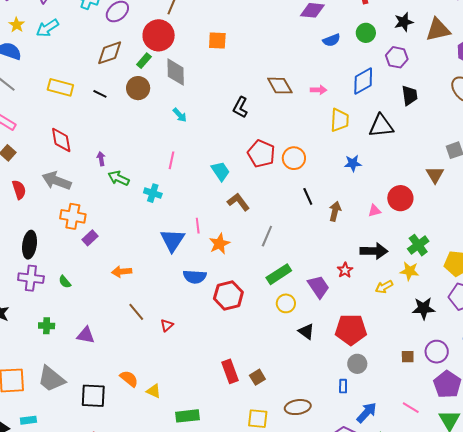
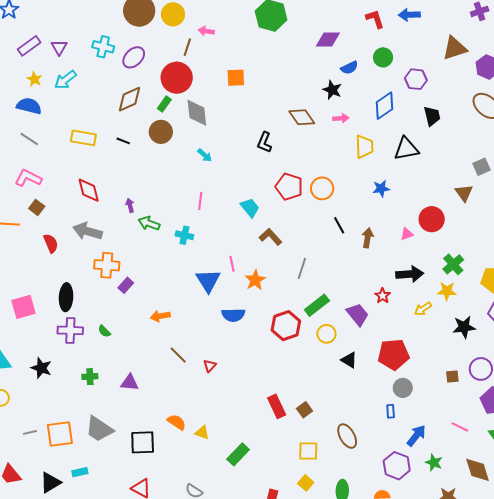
black star: (404, 22) -> (332, 90), moved, turned -30
red hexagon: (228, 295) -> (286, 326), moved
brown ellipse: (298, 407) -> (347, 436), turned 75
green rectangle: (187, 416) -> (238, 454), turned -35

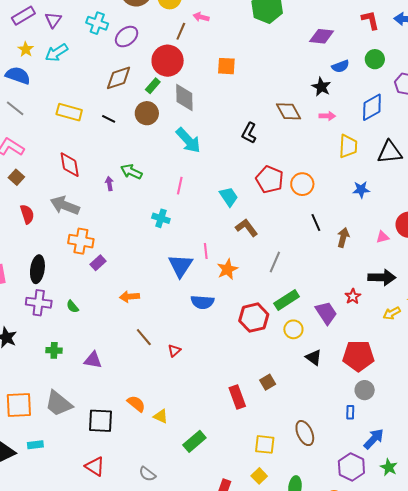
cyan arrow: (205, 155) -> (188, 140), size x1.8
green arrow: (149, 223) -> (131, 172), moved
brown square: (304, 410) -> (268, 382), moved

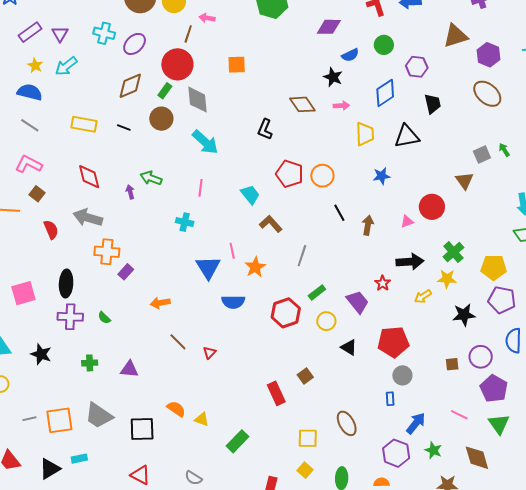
green rectangle: (287, 300) -> (317, 293), size x0.7

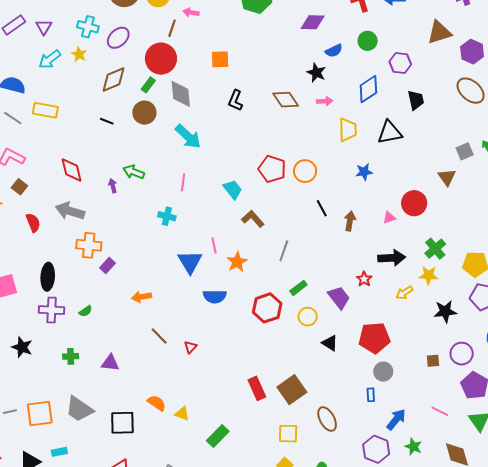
yellow star: (35, 65) -> (79, 54), moved
yellow rectangle: (84, 124) -> (45, 110), moved
black L-shape: (265, 129) -> (235, 100), moved
green semicircle: (104, 318) -> (86, 311), turned -80
brown square: (305, 376) -> (292, 390), moved, size x1.8

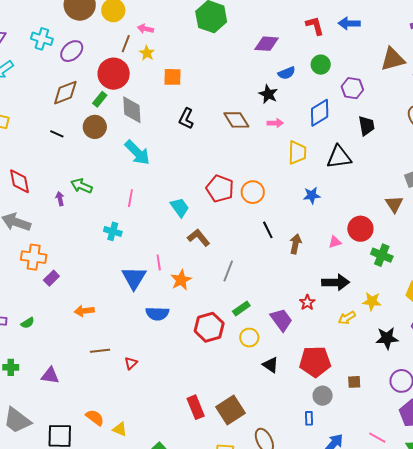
yellow star: (79, 54) -> (147, 53), moved
green cross: (435, 249) -> (382, 255), moved, turned -30
brown line: (159, 336) -> (100, 351), turned -54
brown square: (433, 361) -> (354, 382), moved

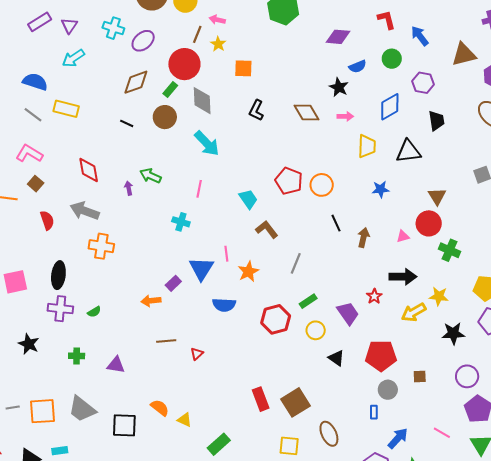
blue arrow: (349, 23) -> (420, 36), moved, turned 50
brown triangle: (394, 204) -> (437, 196), moved
purple rectangle: (51, 278) -> (173, 283), moved
yellow arrow: (347, 318) -> (414, 312), size x1.4

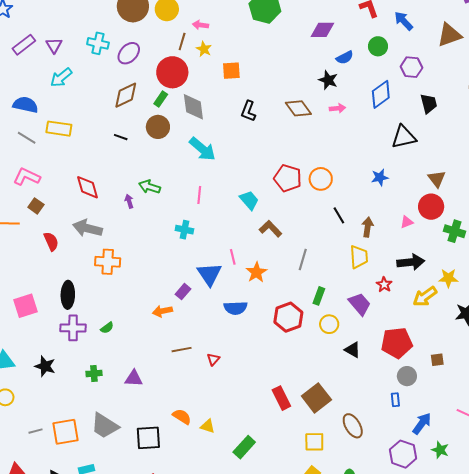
yellow trapezoid: (367, 146) -> (359, 257), moved
green rectangle: (308, 301) -> (319, 296), turned -30

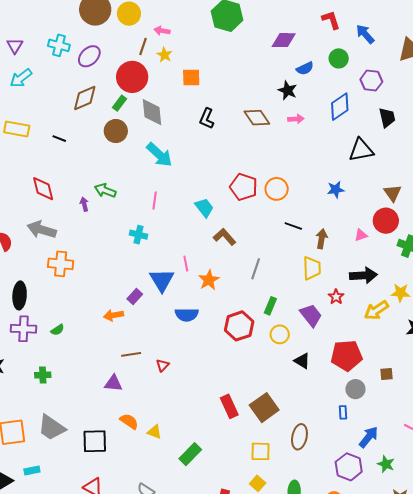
black line: (121, 137) -> (59, 139), moved
black line: (339, 215) -> (293, 226), turned -42
purple triangle: (134, 378) -> (113, 383), moved
brown ellipse: (353, 426) -> (299, 437), turned 40

